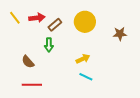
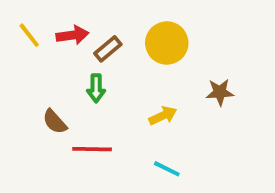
brown star: (120, 34) -> (220, 92), moved
cyan line: (86, 77) -> (167, 169), moved
red line: (32, 85) -> (92, 149), moved

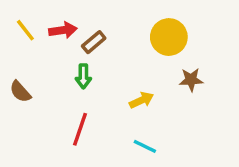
yellow circle: (167, 43) -> (169, 37), moved
brown semicircle: (55, 122) -> (20, 92), moved
red line: (92, 149) -> (80, 129), turned -72

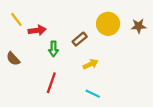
red arrow: (63, 30) -> (37, 30), moved
brown rectangle: (94, 42) -> (80, 39), moved
brown star: (191, 80) -> (139, 26), moved

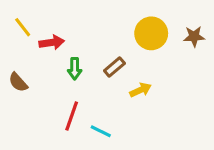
brown rectangle: (80, 39) -> (114, 67), moved
yellow arrow: (91, 64) -> (140, 90), moved
cyan line: (93, 94) -> (101, 131), moved

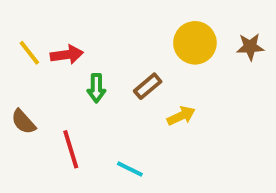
yellow line: (23, 27) -> (29, 53), moved
brown semicircle: (18, 82) -> (23, 122), moved
red line: (72, 116) -> (71, 149), moved, turned -36

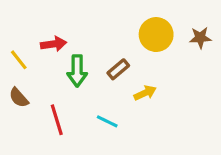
yellow line: (29, 53) -> (19, 60), moved
green arrow: (96, 88) -> (77, 71), size x1.4
cyan line: (130, 169) -> (107, 121), moved

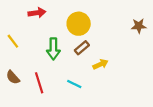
yellow circle: (156, 35) -> (79, 24), moved
red arrow: (53, 44) -> (37, 13), moved
brown semicircle: (19, 98) -> (13, 77), moved

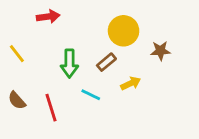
yellow circle: (79, 24) -> (124, 31), moved
brown star: (139, 26) -> (160, 51), moved
cyan line: (74, 84) -> (91, 95), moved

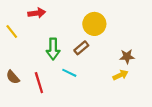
brown star: (160, 51) -> (127, 57), moved
yellow line: (17, 54) -> (12, 32), moved
yellow arrow: (131, 83) -> (120, 75), moved

